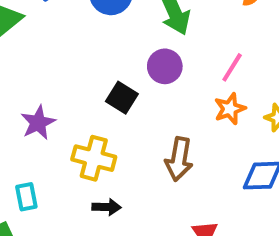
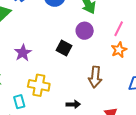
purple star: (38, 123) -> (23, 53), moved
yellow cross: (94, 158) -> (39, 85), moved
black arrow: (107, 207) -> (73, 104), moved

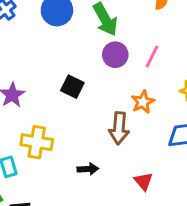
purple circle: (85, 31) -> (115, 55), moved
orange star: (119, 50) -> (143, 102), moved

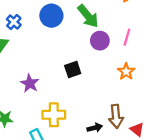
black square: (72, 87) -> (73, 70), turned -35
brown arrow: (119, 128) -> (116, 116), moved

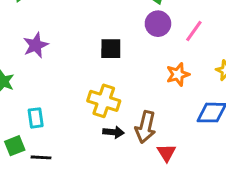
purple star: (30, 83) -> (36, 45), moved
yellow cross: (54, 115) -> (104, 101), moved

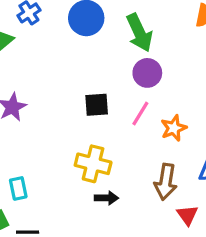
pink line: (194, 31) -> (140, 114), moved
brown arrow: (145, 127) -> (166, 182), moved
red triangle: (166, 153) -> (187, 215), moved

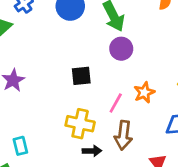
pink line: (140, 114) -> (116, 103), moved
brown arrow: (166, 182) -> (123, 135), moved

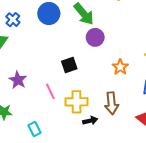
pink line: (116, 103) -> (50, 91), moved, turned -42

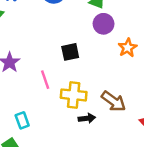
orange star: (120, 67) -> (128, 48), moved
brown arrow: (112, 103) -> (114, 101), turned -55

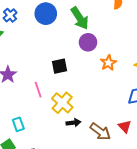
yellow cross: (74, 95) -> (62, 103), turned 35
brown arrow: (114, 101) -> (100, 132), moved

